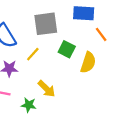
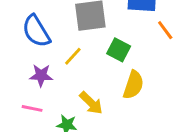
yellow semicircle: (88, 63) -> (133, 85), moved

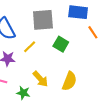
yellow semicircle: (133, 85) -> (69, 81), moved

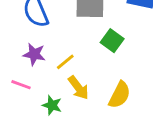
yellow line: (30, 47) -> (65, 62), moved

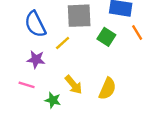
green square: (112, 41) -> (106, 37), moved
yellow line: (65, 62) -> (63, 43), moved

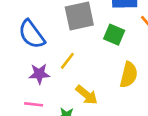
yellow line: (63, 43) -> (67, 61), moved
yellow semicircle: (107, 89) -> (129, 75), moved

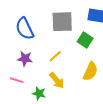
yellow line: (67, 61) -> (55, 56), moved

